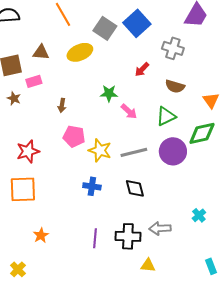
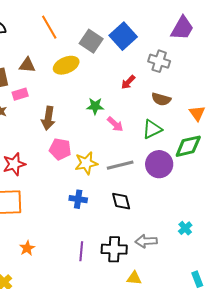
brown arrow: (62, 105) -> (48, 118), size x1.6
yellow star: (100, 150) -> (86, 163), turned -30

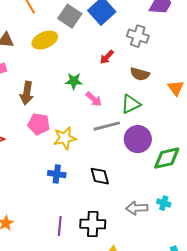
green diamond: (188, 146) -> (167, 158), moved
gray line: (120, 165) -> (107, 126), moved
cyan cross: (185, 228) -> (164, 203), turned -32
gray arrow: (146, 241) -> (137, 208), moved

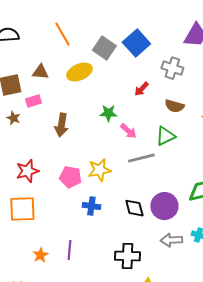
pink pentagon: (39, 124) -> (70, 177), moved
purple circle: (138, 139) -> (164, 206), moved
purple line: (60, 226) -> (69, 250), moved

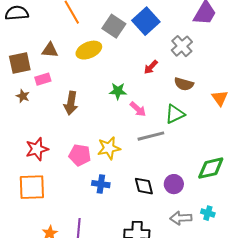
gray cross: (172, 68) -> (182, 46), turned 30
purple circle: (164, 206) -> (174, 184), size x0.7

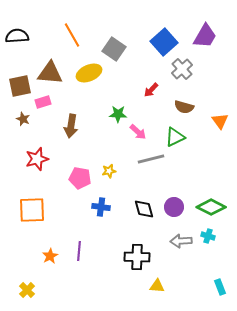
blue square: (146, 21) -> (164, 42), moved
brown triangle: (50, 50) -> (50, 73), size x1.5
yellow star: (109, 148) -> (109, 171), size x0.6
red star: (37, 149) -> (37, 159), moved
green diamond: (211, 168) -> (211, 207), moved, turned 40

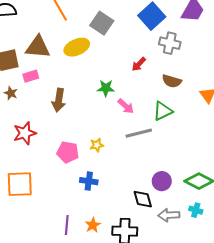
gray cross: (182, 69) -> (170, 43), turned -35
black diamond: (144, 209) -> (143, 199), moved
orange star: (50, 256) -> (93, 225), moved

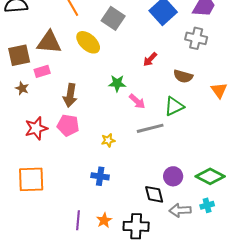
gray cross: (170, 43) -> (196, 38), moved
yellow ellipse: (77, 47) -> (88, 42), turned 65
pink pentagon: (68, 152) -> (68, 125), moved
cyan cross: (196, 210) -> (207, 205), turned -32

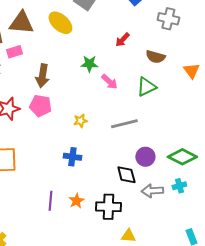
gray line: (150, 128) -> (124, 124), moved

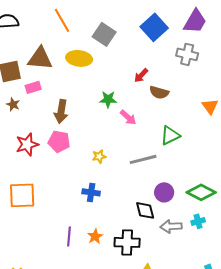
yellow ellipse: (60, 23) -> (79, 58), turned -35
brown semicircle: (155, 57) -> (159, 92), moved
green triangle: (146, 87) -> (170, 135), moved

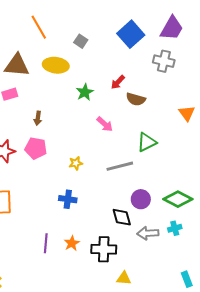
gray square: (104, 34) -> (81, 41), size x0.6
green star: (108, 99) -> (85, 92), moved, turned -30
brown arrow: (61, 111) -> (38, 118), size x0.6

